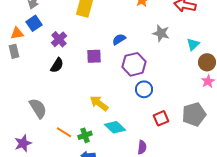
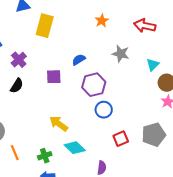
orange line: (64, 132) -> (15, 153), moved, turned 35

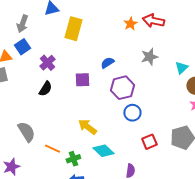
red arrow: (145, 26) -> (153, 21), moved
gray star: (121, 54) -> (149, 57), turned -30
orange line: (15, 153) -> (52, 149), moved, turned -42

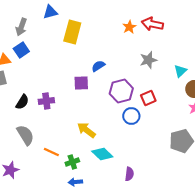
purple cross: (47, 63) -> (46, 101), moved, turned 35
blue semicircle: (107, 63) -> (98, 66), moved
black semicircle: (45, 89) -> (22, 102), moved
red square: (149, 142) -> (148, 98), moved

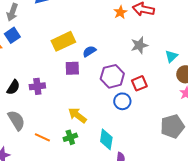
yellow rectangle: (72, 32) -> (63, 41), moved, turned 50
cyan diamond: (102, 154) -> (106, 139), moved, turned 55
green cross: (72, 162) -> (70, 137), moved

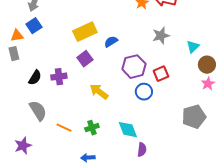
purple square: (72, 68) -> (85, 59), moved, turned -35
yellow arrow: (77, 115) -> (99, 92), moved
cyan diamond: (106, 139) -> (128, 130), turned -30

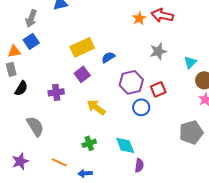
black semicircle: (35, 78) -> (21, 88), moved
orange line: (64, 128) -> (59, 162), moved

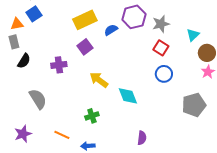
purple hexagon: (131, 82) -> (134, 17), moved
red square: (158, 89) -> (161, 48), moved, turned -35
blue circle: (141, 107) -> (164, 74), moved
cyan diamond: (125, 145) -> (128, 96), moved

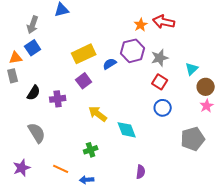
black semicircle: (24, 61) -> (34, 93), moved

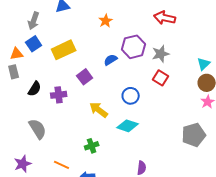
orange star: (141, 25) -> (106, 21), moved
yellow rectangle: (84, 54) -> (64, 50), moved
cyan triangle: (192, 69) -> (204, 64), moved
blue circle: (163, 108) -> (131, 96), moved
cyan diamond: (127, 130) -> (128, 126), turned -50

